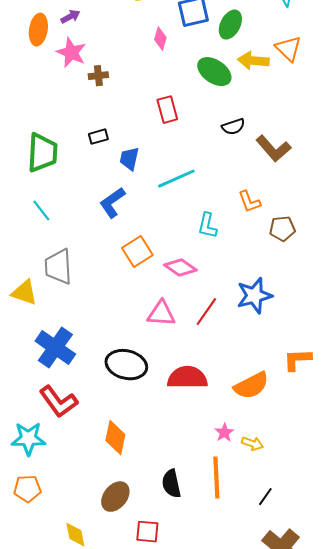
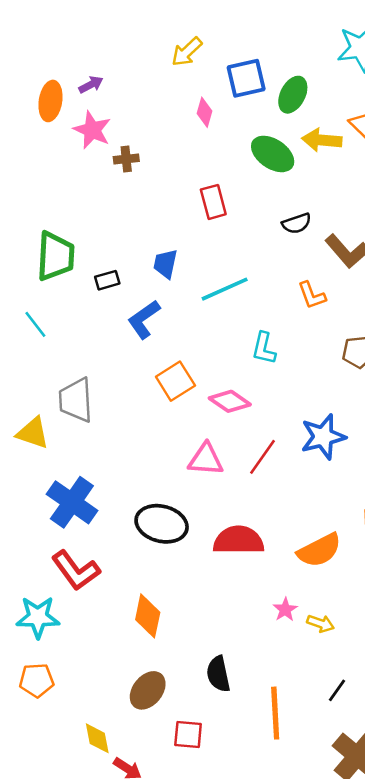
black rectangle: (98, 137) -> (107, 280), moved
orange L-shape: (249, 202) -> (312, 295), moved
cyan line: (41, 211) -> (35, 324), moved
orange line: (216, 478) -> (275, 713), moved

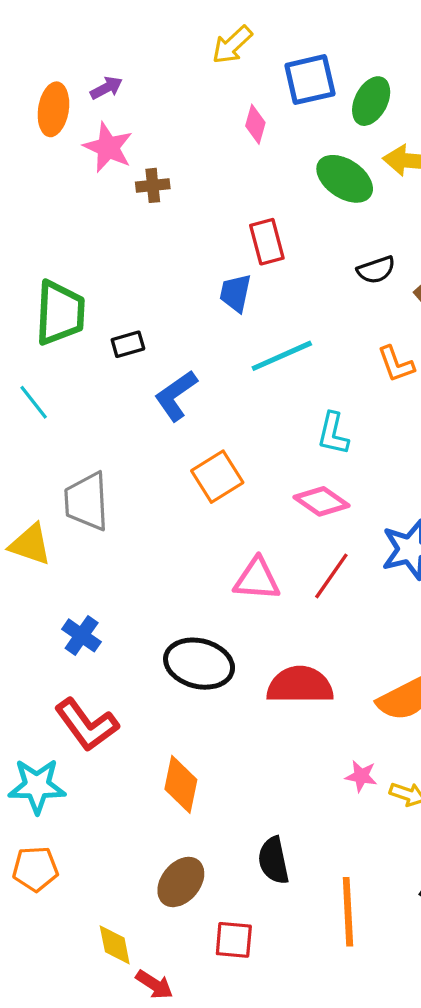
blue trapezoid: (165, 264) -> (235, 293), moved
pink diamond: (230, 401) -> (321, 501), moved
blue cross: (72, 502) -> (82, 635), size x0.6
pink star: (285, 610) -> (361, 776), turned -30

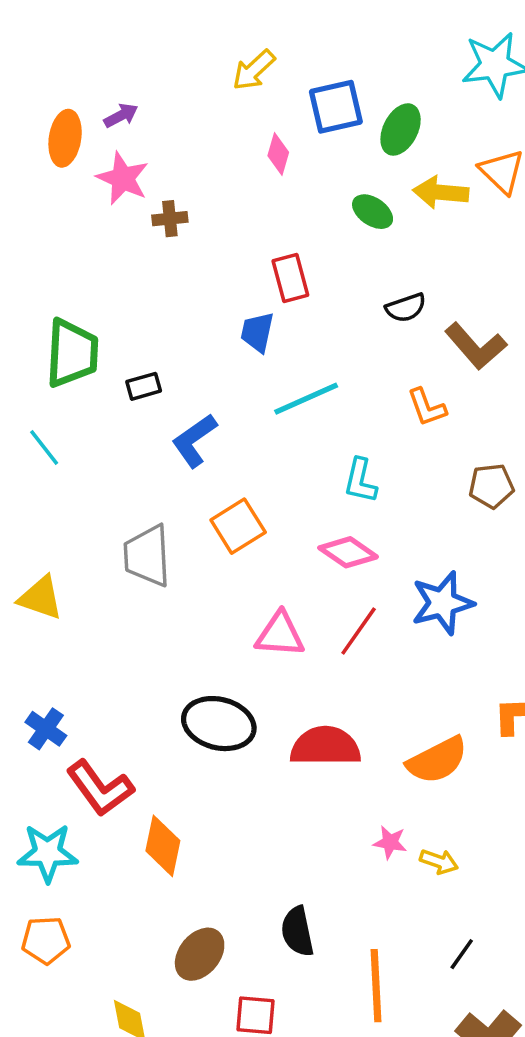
green ellipse: (345, 179) -> (373, 212), size x0.7
gray trapezoid: (87, 501) -> (147, 556), moved
blue cross: (82, 635) -> (46, 729), moved
orange diamond: (181, 784) -> (163, 846), moved

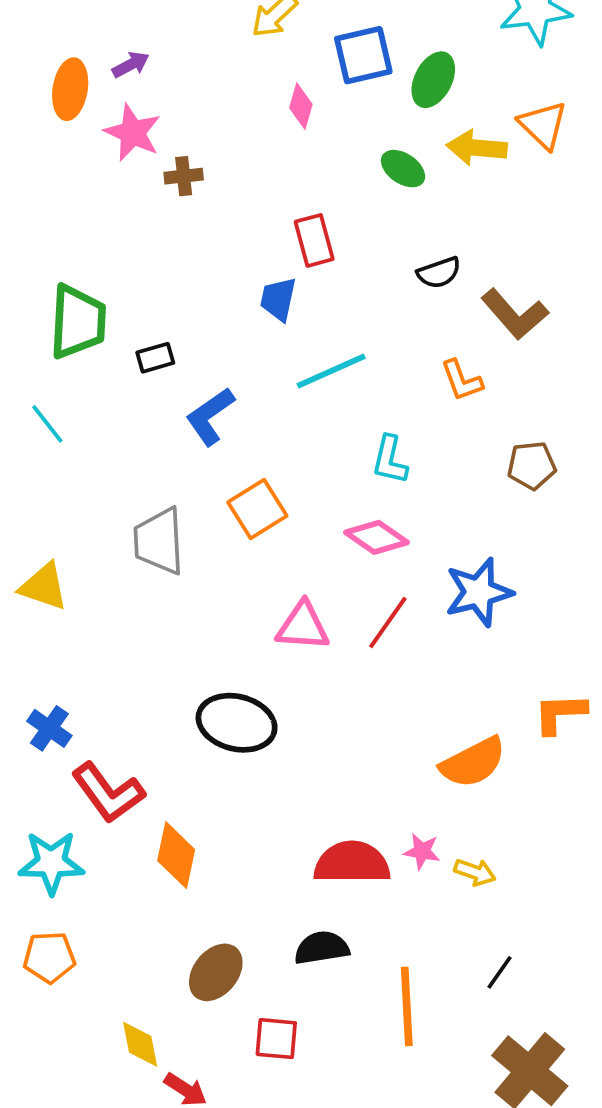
red semicircle: (325, 746) -> (352, 863), moved
black semicircle: (297, 931) -> (322, 948), turned 93

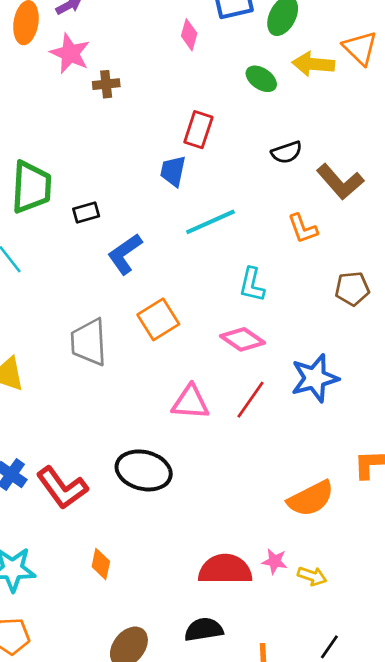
red rectangle: (314, 240) -> (198, 130), turned 33
red L-shape: (108, 793) -> (62, 488), moved
orange diamond: (176, 855) -> (101, 564), size x0.7

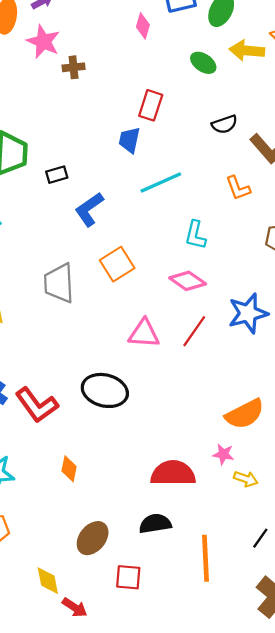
pink star: (275, 561) -> (223, 454), moved

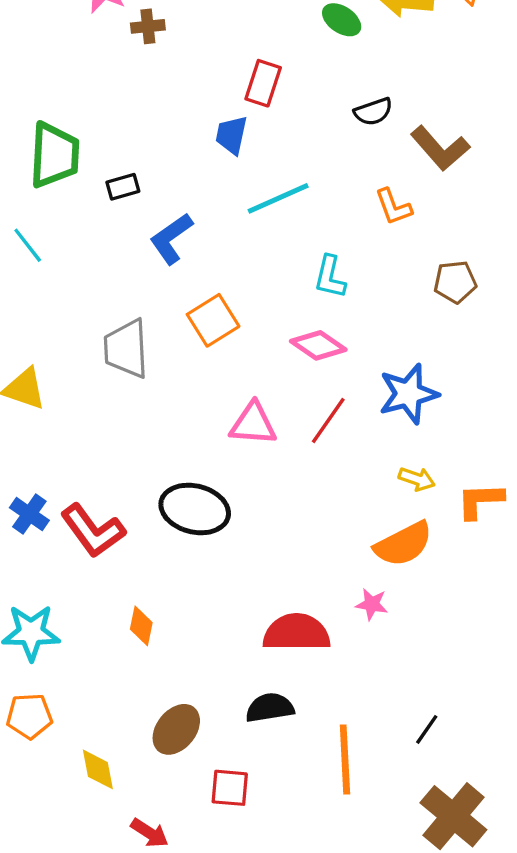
yellow arrow: (246, 479) -> (417, 479), moved
yellow diamond: (48, 581) -> (98, 769), moved

